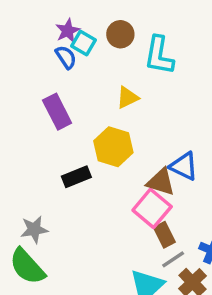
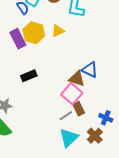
yellow hexagon: (113, 147) -> (34, 33), moved
gray line: (173, 259) -> (66, 116), moved

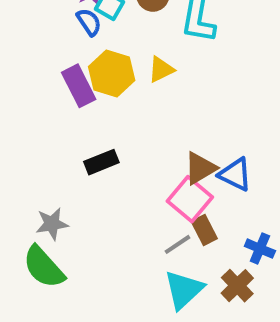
blue triangle: (90, 70) -> (235, 174), moved
brown triangle: (77, 79) -> (200, 168), turned -48

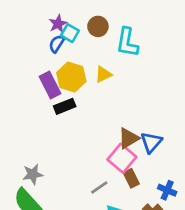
blue semicircle: (89, 22) -> (57, 44), turned -114
black rectangle: (101, 162) -> (65, 106), moved
blue triangle: (235, 174) -> (151, 142), turned 45
gray line: (178, 244) -> (99, 188), moved

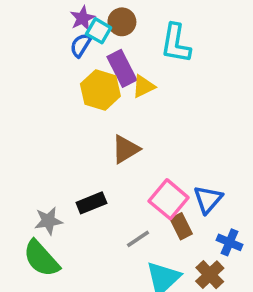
brown circle: (98, 26) -> (122, 22), moved
purple rectangle: (50, 85) -> (122, 68), moved
black rectangle: (65, 106) -> (91, 203), moved
brown triangle: (129, 138) -> (126, 149), moved
blue triangle: (151, 142) -> (208, 199), moved

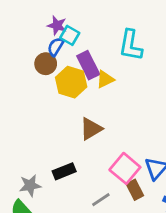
purple star: (82, 18) -> (57, 25), turned -30
brown circle: (122, 22) -> (46, 64), moved

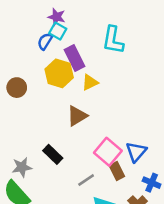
purple star: (57, 25) -> (57, 17), moved
brown circle: (46, 64) -> (17, 88), moved
yellow triangle: (105, 79) -> (90, 82), moved
black rectangle: (64, 171) -> (53, 154), turned 66

